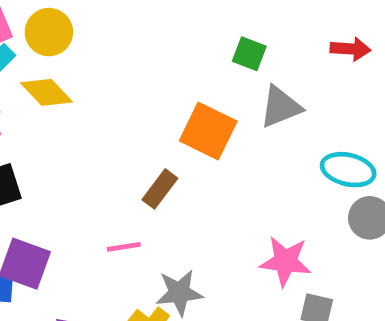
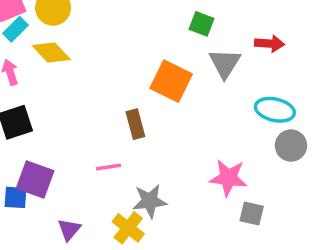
red arrow: (351, 49) -> (270, 44), moved
gray triangle: (281, 107) -> (225, 63), turned -36
brown rectangle: (160, 189) -> (135, 124), turned -52

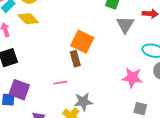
orange square: (171, 81) -> (82, 42), moved
pink star: (228, 178) -> (132, 78), moved

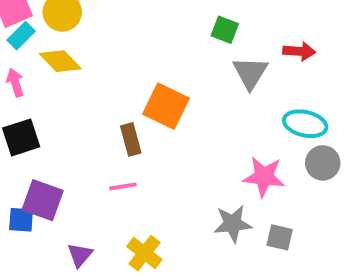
brown rectangle: (75, 59) -> (131, 139), moved
gray star: (83, 102) -> (233, 224), moved

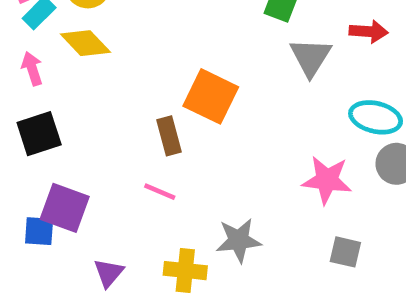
pink line: (123, 186) -> (160, 192), turned 32
gray star: (233, 224) -> (239, 240), moved
yellow cross: (144, 253) -> (185, 271), turned -32

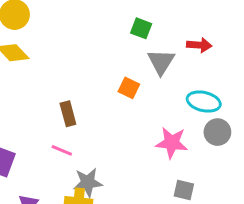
orange square: (211, 96) -> (129, 88), moved, size x0.6
gray star: (239, 240) -> (88, 182), moved

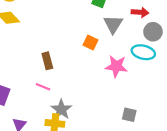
gray circle: (217, 132) -> (153, 32), moved
pink star: (172, 143) -> (116, 66), moved
gray star: (88, 182) -> (61, 109), turned -30

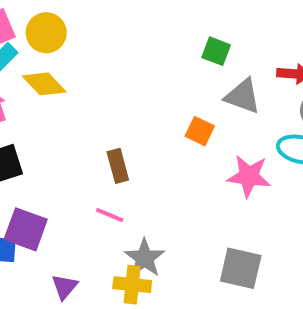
gray triangle: (113, 24) -> (243, 96), turned -42
gray square: (129, 115) -> (241, 268), moved, size x1.5

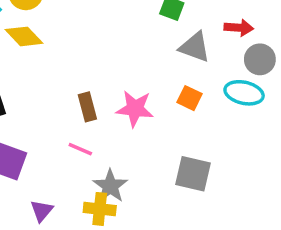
orange square: (200, 131) -> (189, 98), moved
pink star: (249, 176) -> (135, 109), moved
gray square: (241, 268) -> (193, 174), moved

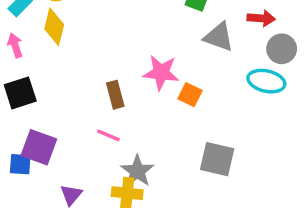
yellow diamond: (24, 36) -> (54, 27), turned 57
orange square: (189, 98) -> (190, 95), moved
pink star: (135, 109) -> (161, 73), moved

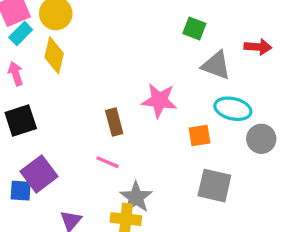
gray circle: (282, 49) -> (261, 139), moved
cyan ellipse: (266, 81) -> (233, 109), moved
orange square: (190, 95) -> (199, 135), moved, turned -35
purple square: (39, 147) -> (39, 174), turned 33

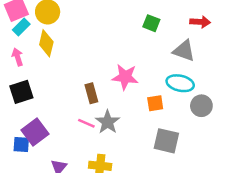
red arrow: (258, 47) -> (200, 22), moved
gray triangle: (216, 65) -> (184, 51), moved
gray star: (136, 197) -> (108, 122), moved

